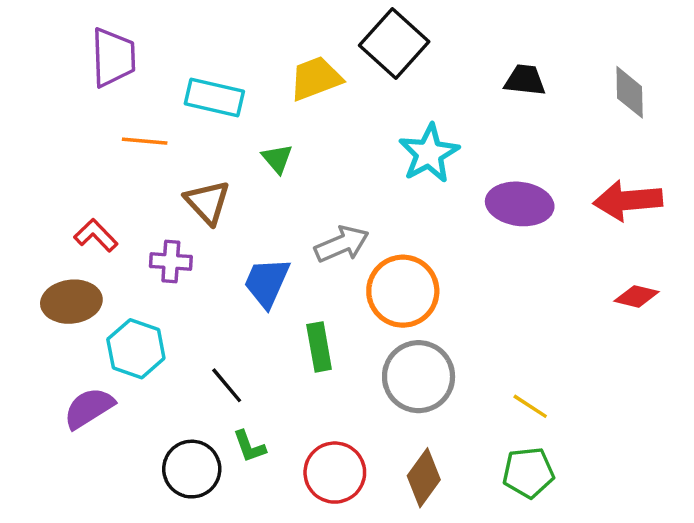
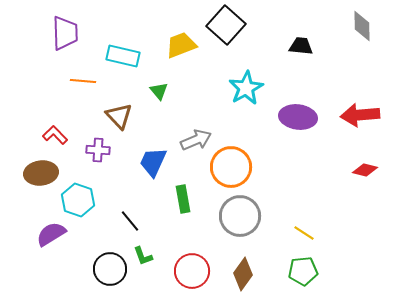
gray diamond: (630, 92) -> (362, 26), moved

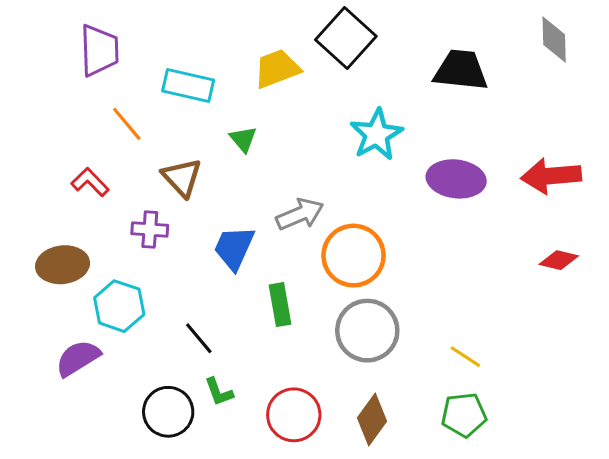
black trapezoid: (301, 46) -> (461, 70), size x1.5
orange line: (83, 81) -> (127, 124), turned 45
red L-shape: (55, 135) -> (90, 182), moved

